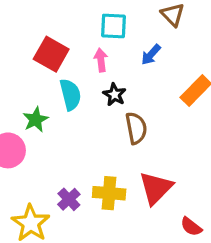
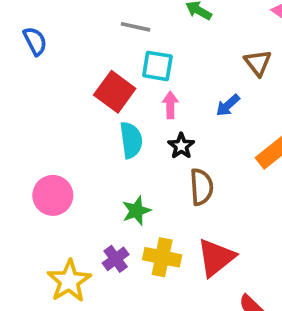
cyan square: (113, 26) -> (157, 66), moved
green star: (36, 120) -> (136, 211), moved

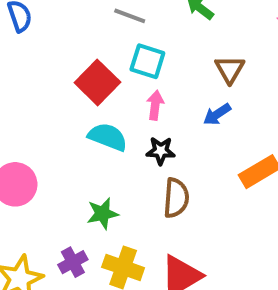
brown triangle: (258, 63) -> (230, 69), moved
cyan semicircle: (131, 140) -> (108, 137), turned -69
black star: (181, 146) -> (161, 151), turned 30

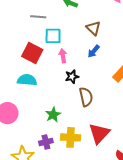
cyan semicircle: (108, 137) -> (27, 80), moved
purple cross: (73, 262) -> (46, 142), turned 32

